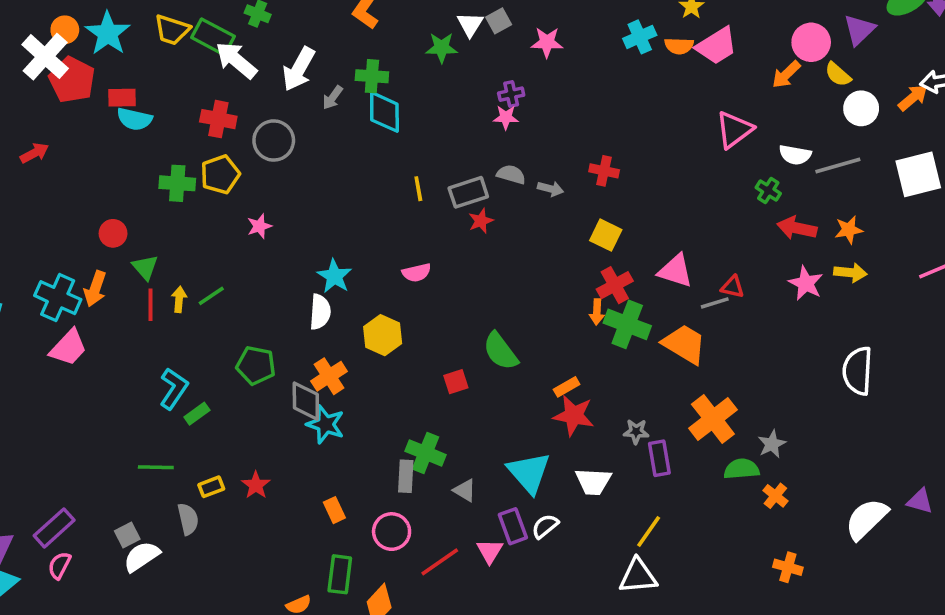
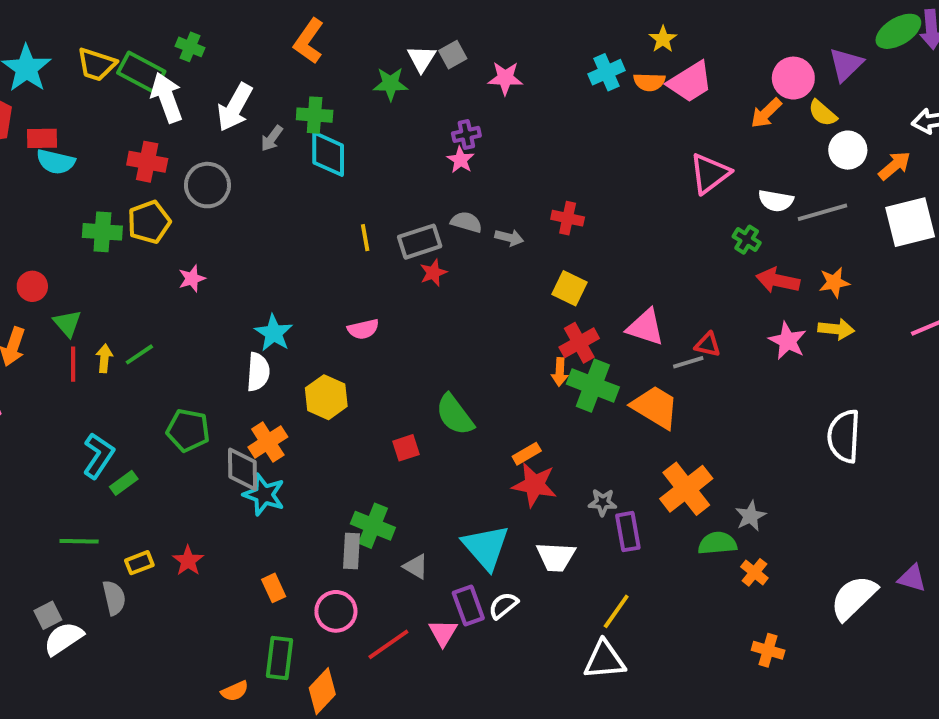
white arrow: (236, 60) -> (167, 98), turned 30
orange arrow: (913, 98) -> (895, 166), moved
pink star: (506, 117) -> (461, 160), turned 30

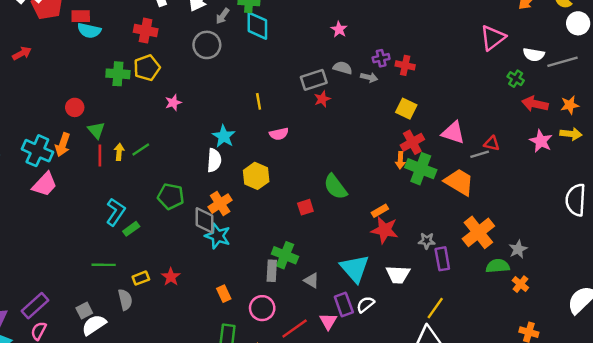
purple cross: (466, 134) -> (381, 58), moved
gray circle: (207, 185) -> (207, 45), moved
yellow line: (365, 238) -> (259, 101), moved

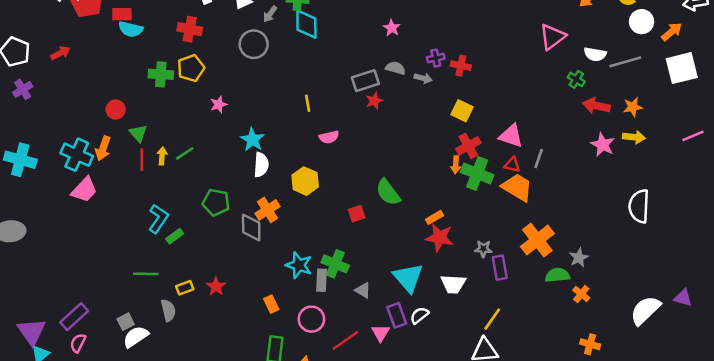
cyan star: (224, 136) -> (252, 140), moved
red triangle: (492, 143) -> (512, 165), moved
gray line: (480, 154) -> (539, 158), turned -54
cyan star: (218, 236) -> (299, 265), moved

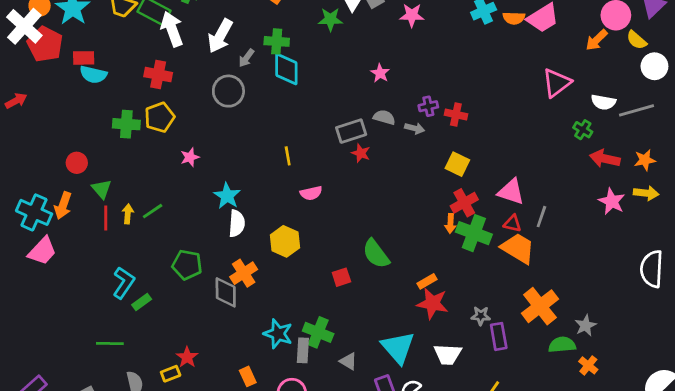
red star: (374, 101) -> (361, 153), turned -30
yellow rectangle: (185, 288) -> (171, 374), moved

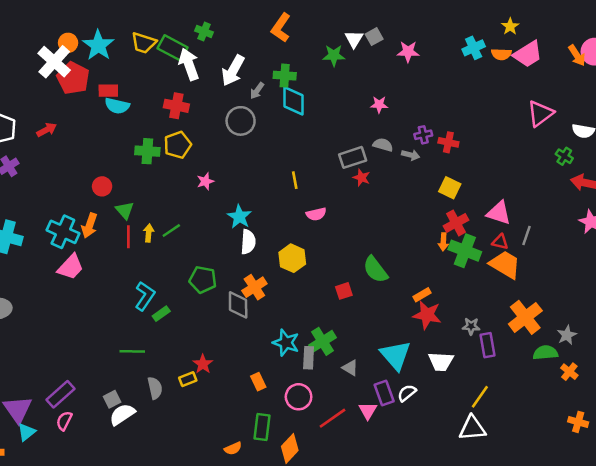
orange arrow: (597, 40) -> (577, 55), moved, turned -80
pink star: (380, 73) -> (379, 105), turned -30
green cross: (318, 332) -> (322, 341), turned 36

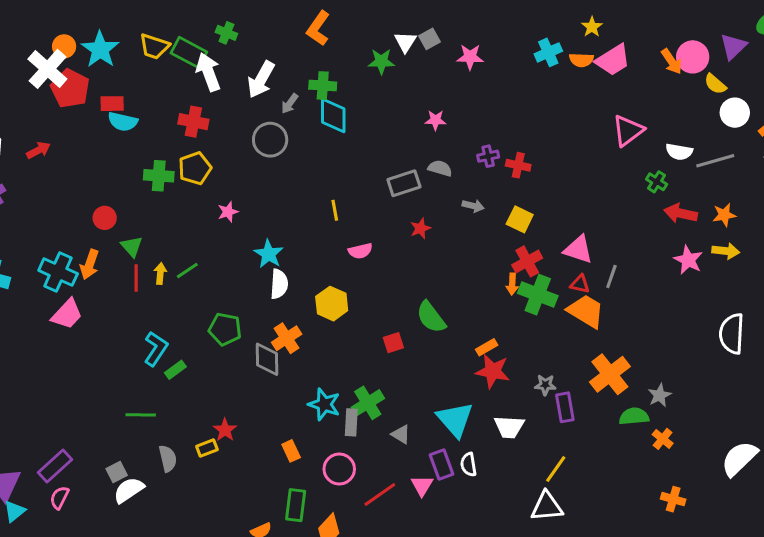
gray arrow: (411, 155) -> (473, 206), moved
red star: (362, 178) -> (420, 228), moved, turned 30
white semicircle: (407, 393) -> (469, 465), turned -60

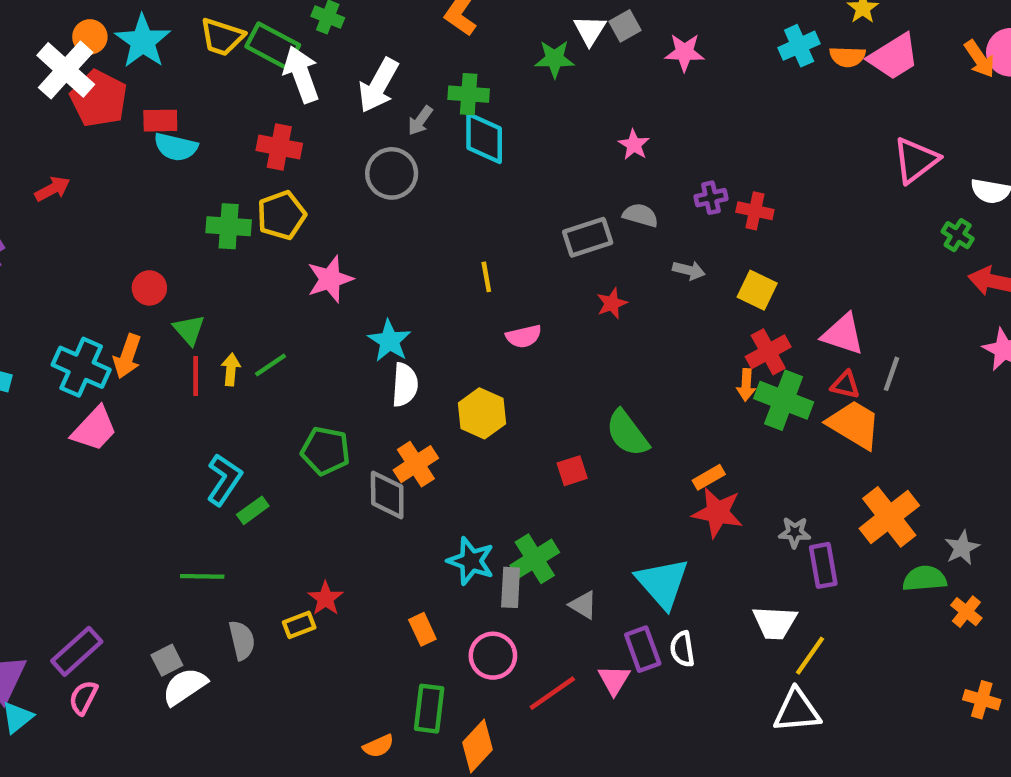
pink star: (435, 120) -> (634, 145), turned 30
pink star: (228, 212) -> (330, 279), size x1.5
white trapezoid: (509, 427) -> (775, 623), moved

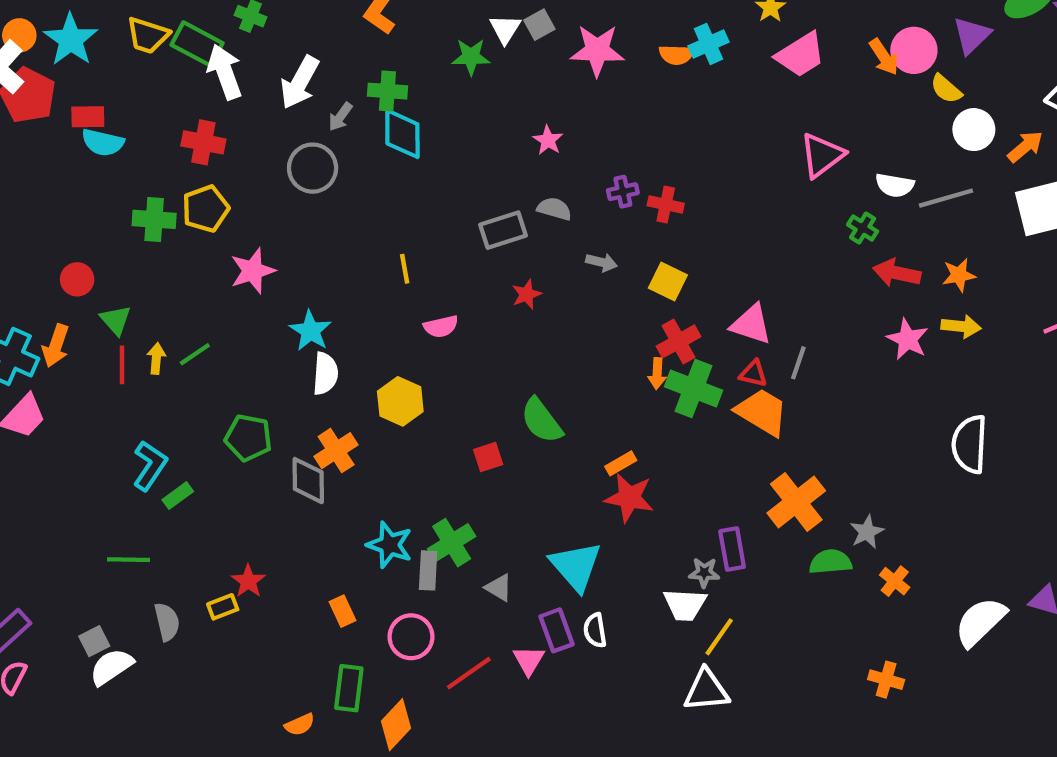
pink star: (684, 52) -> (597, 50), size x1.4
orange semicircle: (847, 57) -> (676, 55), moved
gray star: (795, 532) -> (704, 573), moved
orange cross: (966, 612) -> (895, 581), moved

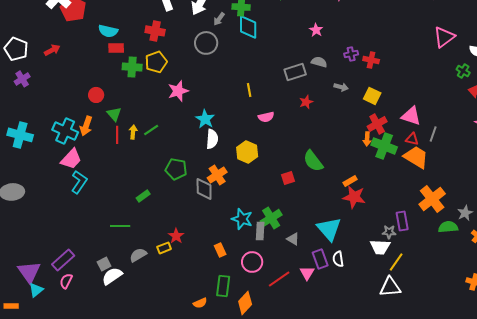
red rectangle: (88, 117) -> (116, 48), moved
cyan L-shape: (150, 466) -> (79, 182), moved
gray semicircle: (167, 622) -> (138, 255), turned -108

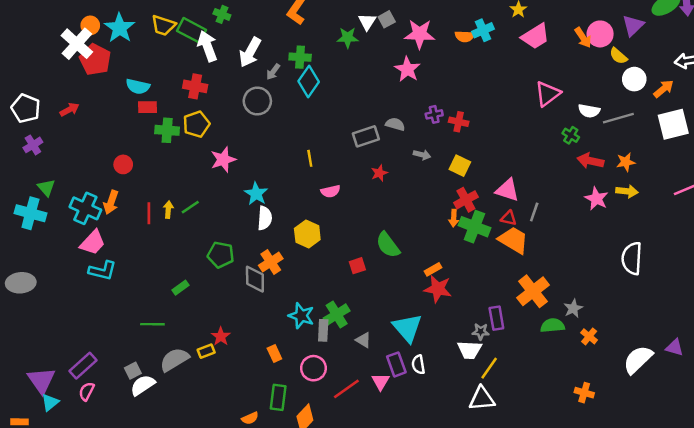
cyan diamond: (248, 27) -> (309, 82), turned 35
pink star: (316, 30) -> (407, 69), moved, size x1.5
green triangle: (114, 114) -> (46, 188), moved
cyan L-shape: (79, 182) -> (102, 271), turned 70
gray semicircle: (138, 255) -> (174, 360), size x1.4

